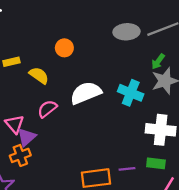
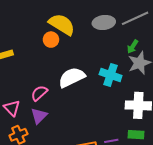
yellow semicircle: (39, 75) -> (62, 24), moved, size x1.5
purple triangle: (27, 137) -> (39, 116), moved

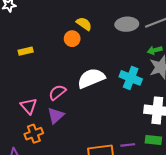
yellow semicircle: (62, 24) -> (84, 24), size x0.6
green arrow: (133, 47) -> (155, 50), turned 40

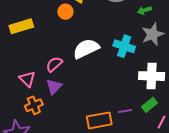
green arrow: (155, 50) -> (144, 10), moved
yellow rectangle: (26, 51) -> (21, 26), size x1.6
green rectangle: (153, 140) -> (149, 105), turned -42

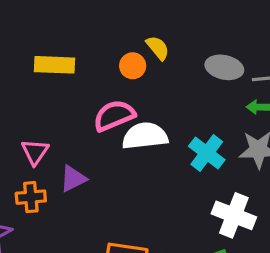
pink semicircle: (54, 64) -> (114, 116), moved, size x1.4

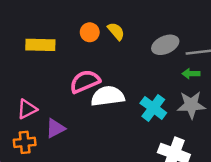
orange circle: (133, 66) -> (90, 32), moved
gray ellipse: (224, 67) -> (165, 45), turned -35
pink triangle: (35, 152) -> (27, 109), turned 30

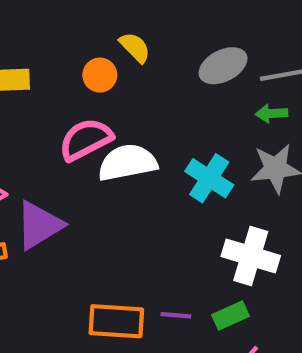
orange circle: (90, 32) -> (100, 75), moved
purple triangle: (55, 128) -> (39, 225), size x1.4

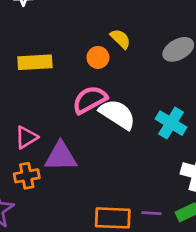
white semicircle: (127, 163) -> (117, 114), turned 45
purple triangle: (39, 225) -> (61, 156), turned 32

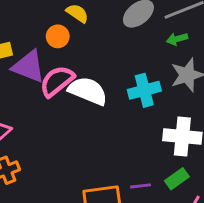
cyan cross: (171, 123) -> (144, 90), turned -36
purple triangle: (61, 156) -> (28, 67), moved, turned 32

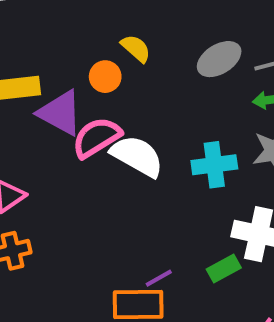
green rectangle: (177, 179) -> (224, 268), moved
purple line: (140, 186) -> (159, 278), moved, turned -30

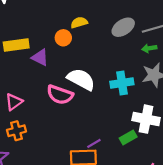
yellow semicircle: (136, 48) -> (79, 23), turned -56
purple triangle: (60, 113) -> (40, 57), size x0.7
pink semicircle: (97, 137) -> (60, 95), moved, turned -128

